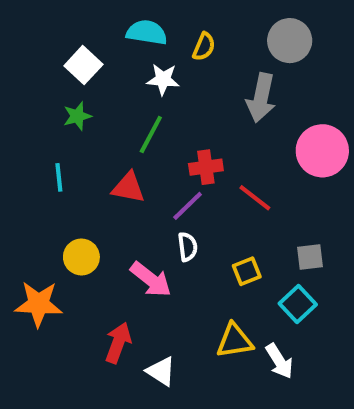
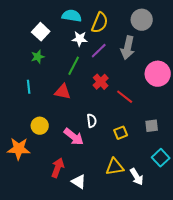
yellow semicircle: (204, 47) -> (100, 23), size x1.5
red cross: (206, 167) -> (101, 82), turned -35
purple line: (188, 206) -> (99, 51), moved
cyan square: (298, 304) -> (161, 158), moved

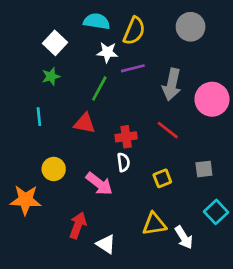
gray arrow: (128, 48) -> (172, 84), moved
purple line: (99, 51) -> (133, 68), turned 30
red cross: (101, 82) -> (126, 137), moved, turned 35

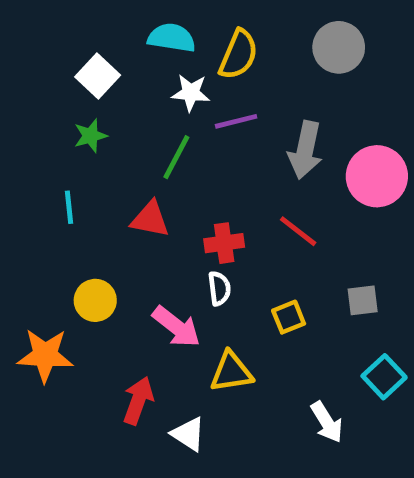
yellow triangle: (154, 224) -> (231, 372), moved

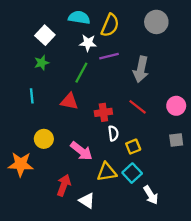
pink circle: (377, 176) -> (176, 106), moved, size x0.7
white semicircle: (219, 288) -> (113, 133), moved
gray square: (363, 300) -> (176, 140), moved
cyan square: (384, 377) -> (132, 173), moved

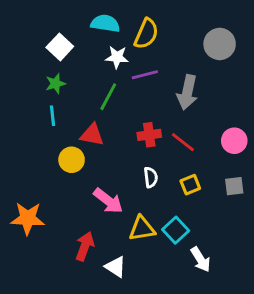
gray circle: (156, 22) -> (220, 44), moved
cyan line: (32, 96) -> (52, 116), moved
red cross: (103, 112) -> (149, 135), moved
yellow circle: (44, 139) -> (72, 160), moved
yellow square: (133, 147) -> (190, 185), moved

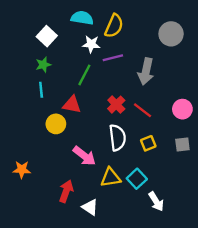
red cross: (149, 135) -> (116, 105), turned -36
white semicircle: (151, 177) -> (117, 138), size x1.6
orange star: (28, 218) -> (22, 170), size x0.7

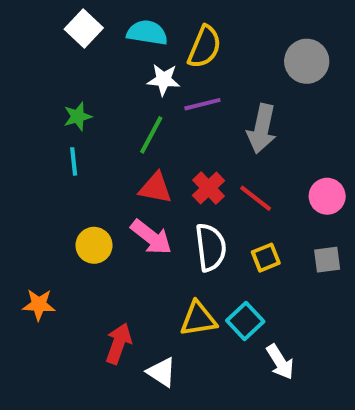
white square: (47, 36) -> (84, 29), moved
red triangle: (72, 105) -> (155, 188), moved
yellow circle: (56, 124) -> (94, 245), moved
pink arrow: (84, 156) -> (151, 237), moved

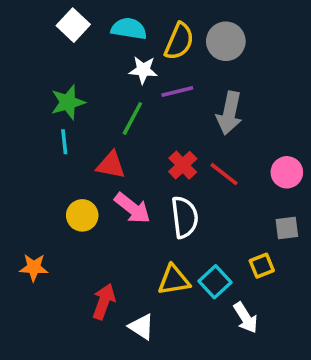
gray circle: (307, 61) -> (226, 41), moved
green star: (78, 116) -> (68, 102), size x1.4
red triangle: (155, 188) -> (111, 165), moved
yellow square: (266, 258) -> (262, 266), moved

